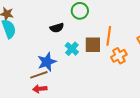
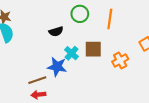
orange line: (109, 36) -> (110, 19), moved
blue star: (47, 62) -> (57, 67), moved, turned 30

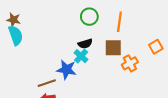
black semicircle: (56, 31) -> (85, 44), moved
brown square: (93, 49) -> (113, 48), moved

